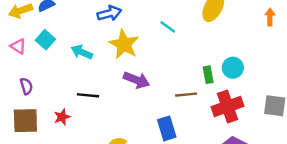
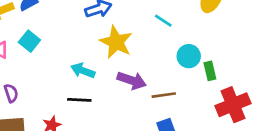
cyan arrow: (82, 52) -> (83, 71), moved
cyan circle: (233, 68) -> (189, 56), moved
brown line: (186, 95) -> (164, 95), moved

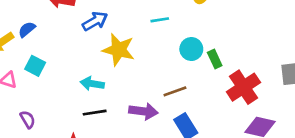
cyan line: (163, 21) -> (160, 20), turned -30
purple arrow: (132, 80) -> (143, 111), moved

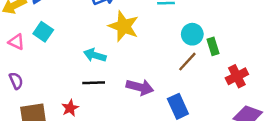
red cross: (243, 87) -> (237, 76), size x0.7
brown line: (175, 91) -> (187, 62), moved, turned -35
purple semicircle: (28, 119) -> (16, 81), moved

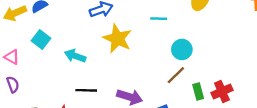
pink triangle: (16, 42) -> (12, 57), moved
green rectangle: (213, 46) -> (198, 92), moved
cyan arrow: (95, 55) -> (75, 56), moved

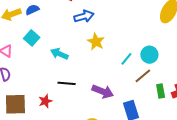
cyan line: (159, 19) -> (126, 59), moved, turned -56
yellow star: (117, 39) -> (96, 42), size x0.7

